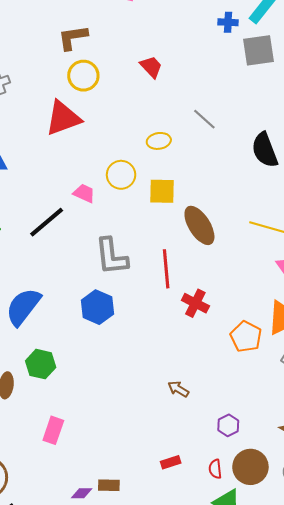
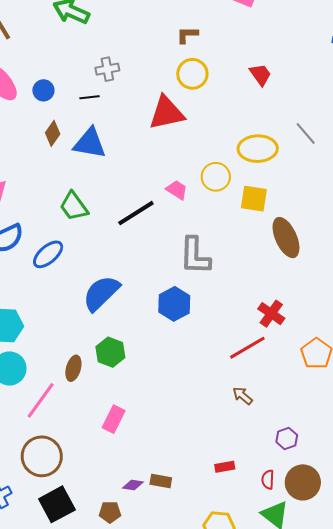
brown L-shape: (73, 38) -> (187, 35), size x0.7
yellow ellipse: (159, 141) -> (258, 149), size x1.6
red line: (166, 269) -> (247, 348), moved, turned 57

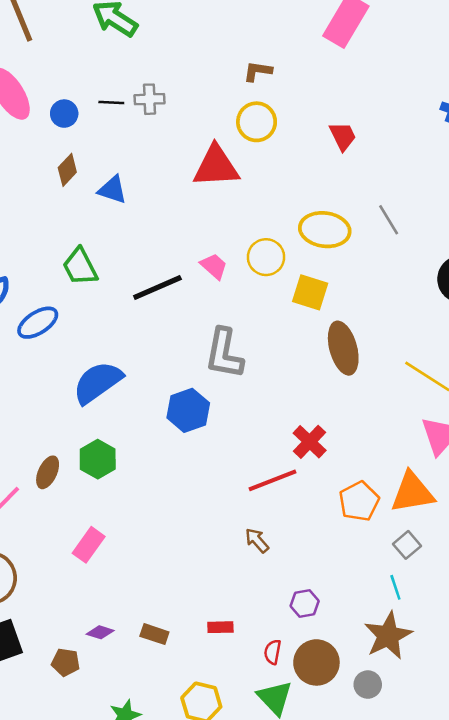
black line: (89, 97) -> (111, 102), moved
blue triangle: (90, 143) -> (112, 190), size x0.7
brown rectangle: (161, 481) -> (154, 634), moved

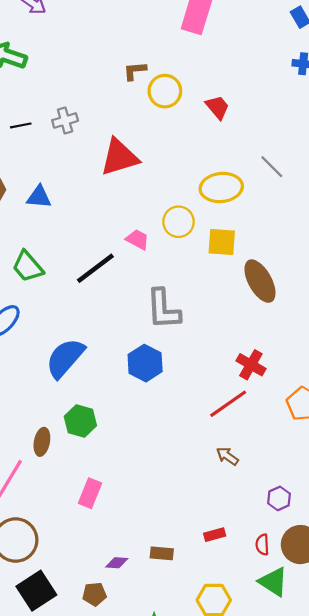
gray cross: (150, 99) -> (65, 121), moved
yellow circle: (257, 122) -> (165, 91), moved

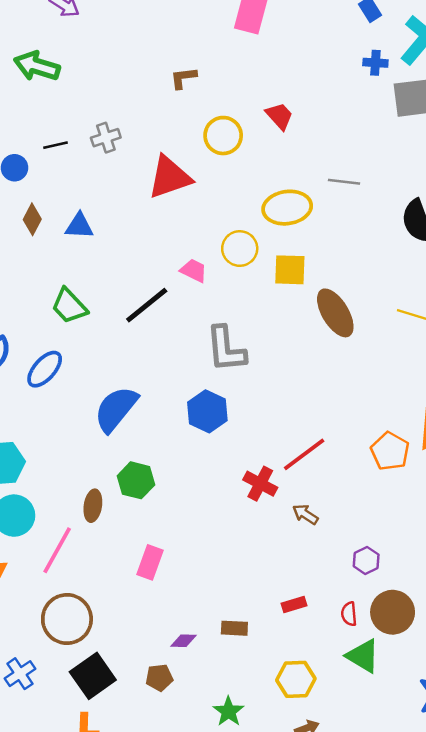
yellow circle: (165, 91) -> (223, 136), moved
gray line: (272, 167) -> (344, 182), turned -36
red cross: (251, 365) -> (260, 484), moved

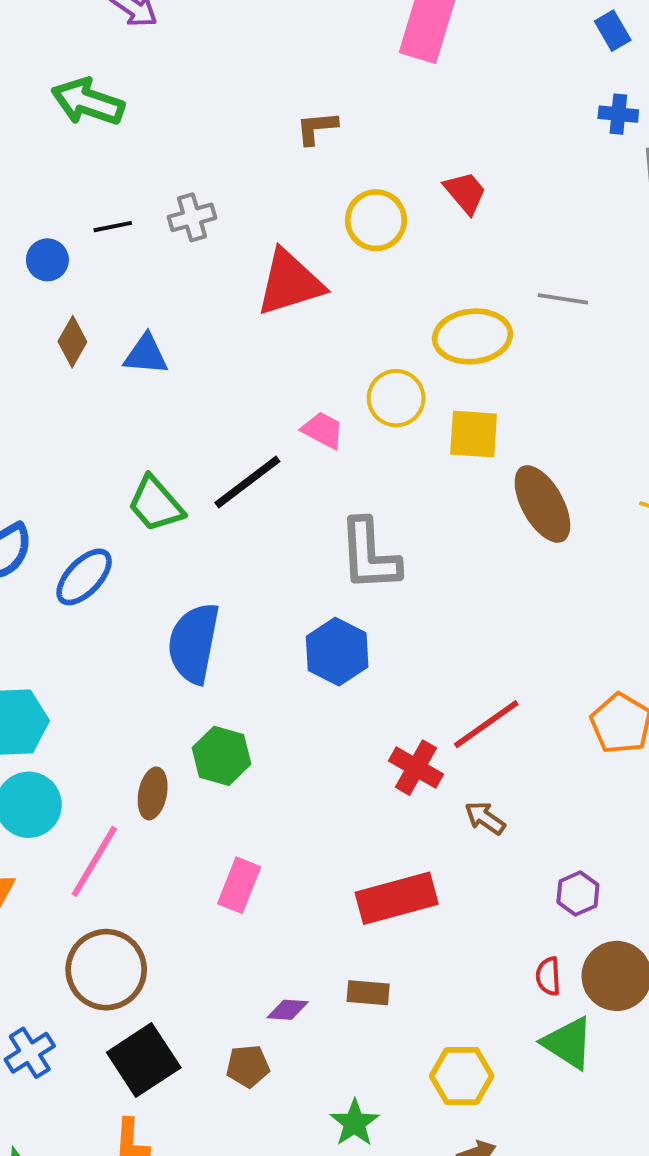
green trapezoid: (69, 306) -> (156, 504), moved
blue semicircle: (116, 409) -> (194, 643), turned -30
red rectangle: (294, 604) -> (397, 898), moved, size x2.0

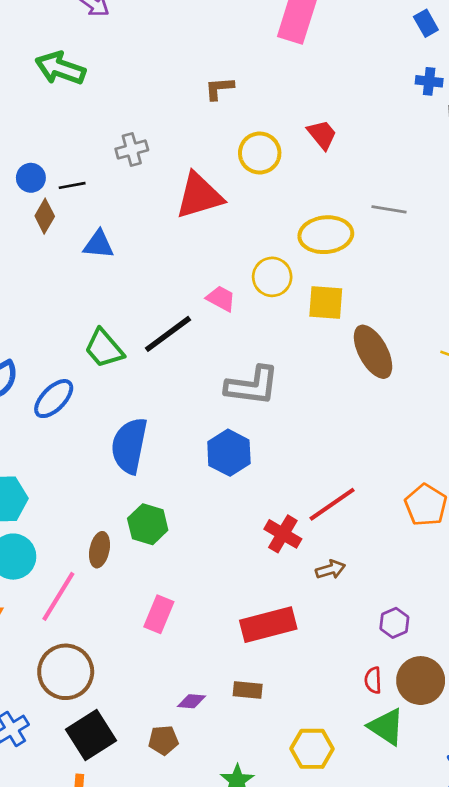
black line: (113, 227) -> (72, 185), moved
brown diamond: (72, 342) -> (45, 216), moved
gray L-shape: (369, 555) -> (252, 386), turned -80
brown arrow: (485, 818) -> (330, 570), turned 128

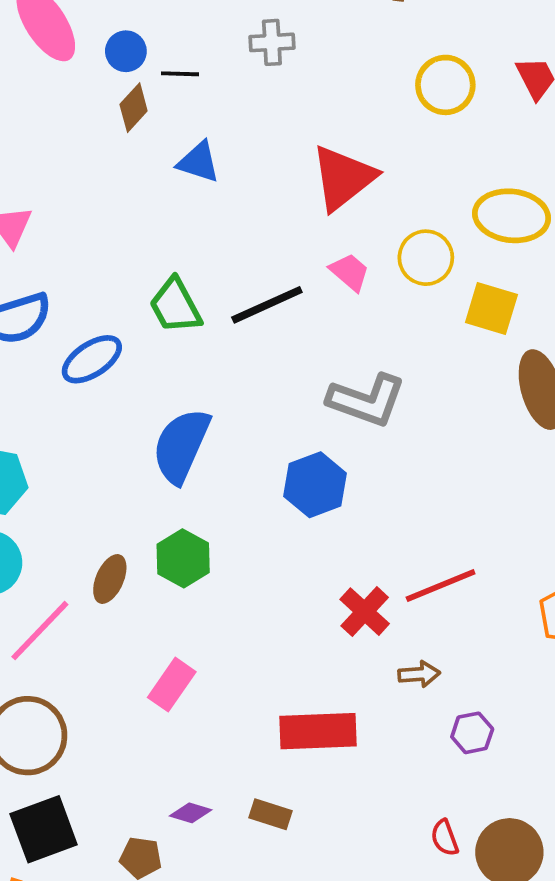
red triangle: (199, 196) -> (343, 178), moved, turned -34
purple hexagon: (394, 623) -> (472, 733), moved
red semicircle: (373, 680) -> (445, 838), turned -30

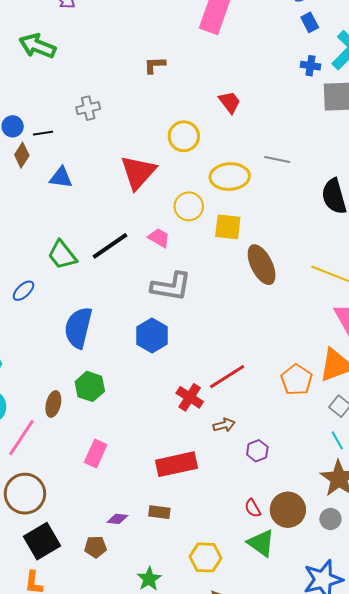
yellow circle: (445, 85) -> (184, 136), moved
pink trapezoid: (350, 272) -> (159, 238), moved
blue ellipse: (92, 359) -> (23, 291), size x0.7

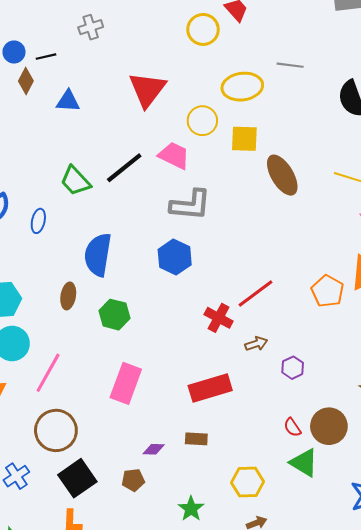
yellow circle: (184, 136) -> (203, 29), moved
pink trapezoid: (159, 238) -> (174, 155), size x1.4
blue ellipse: (23, 291) -> (38, 221), turned -30
brown ellipse: (53, 404) -> (68, 296), moved
pink rectangle: (96, 453) -> (126, 383), size x1.4

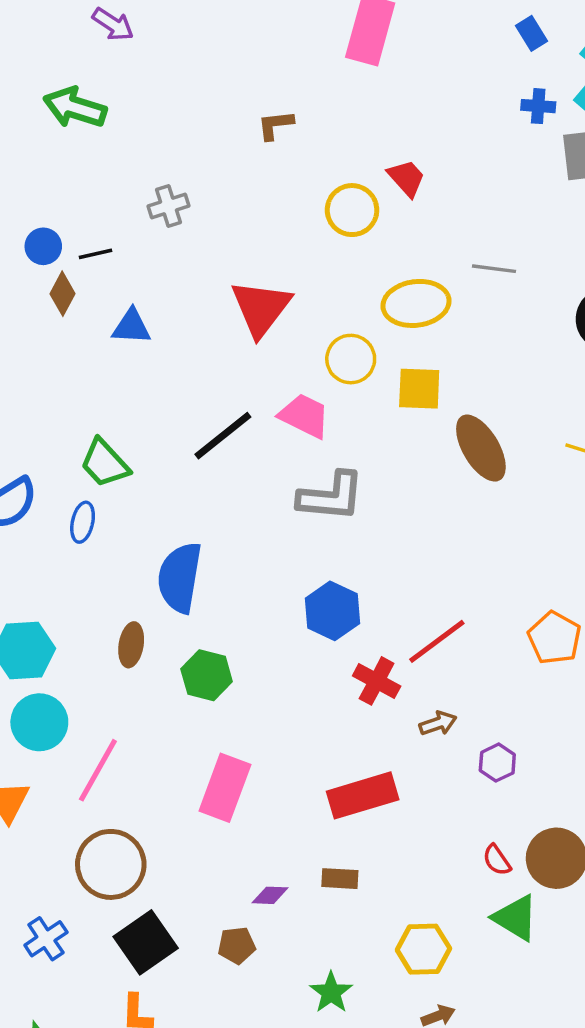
green trapezoid: (75, 181) -> (105, 463), moved
blue hexagon: (175, 257) -> (332, 611), moved

